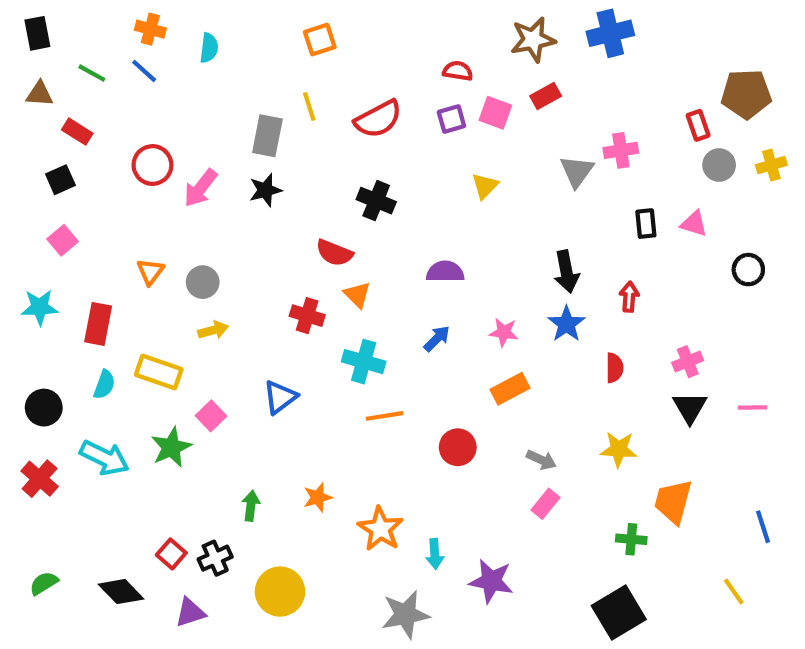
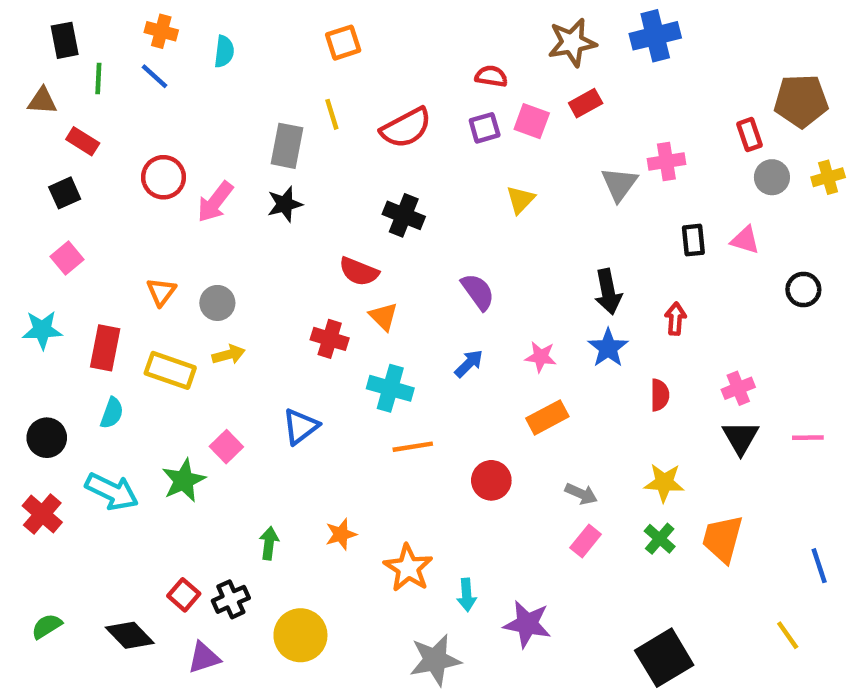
black rectangle: (37, 33) -> (65, 40), moved
green line: (92, 73) -> (98, 78), turned 64
purple semicircle: (445, 272) -> (478, 292), turned 54
yellow rectangle: (159, 372) -> (170, 370), moved
green cross: (631, 539) -> (660, 539), moved, turned 36

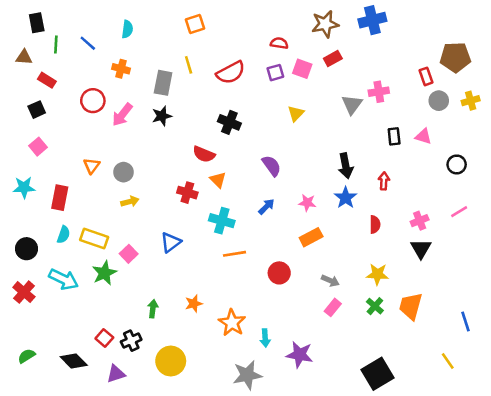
orange cross: (161, 31) -> (121, 69), moved
yellow rectangle: (170, 370) -> (94, 238), moved
pink line: (808, 438) -> (459, 212), moved, turned -30

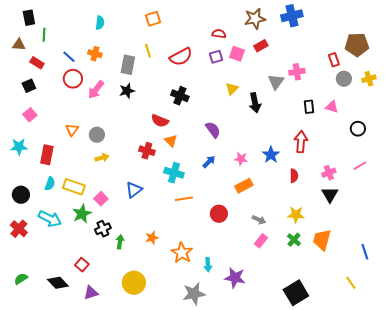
blue line: (88, 43) -> (69, 57), moved
black arrow: (346, 166) -> (255, 103), moved
red arrow: (384, 181) -> (301, 142), size x1.5
black cross: (131, 341) -> (103, 229), moved

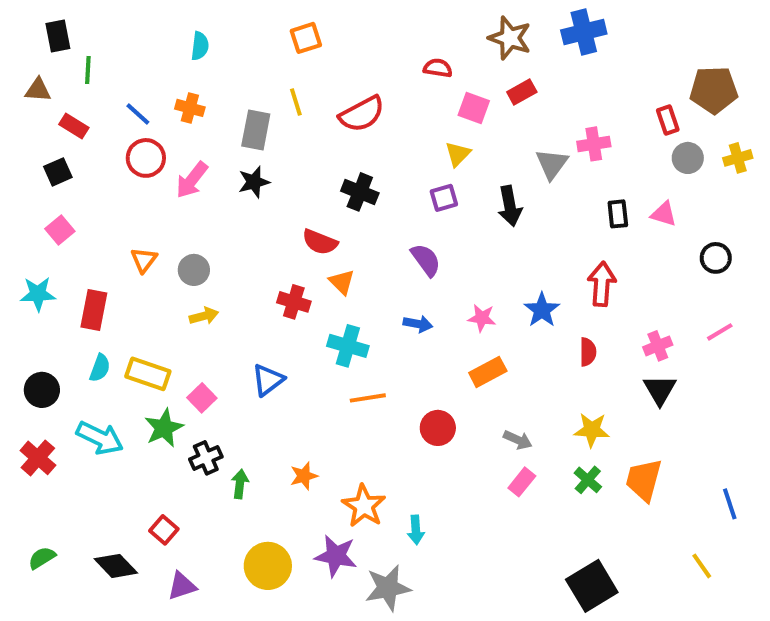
brown star: (255, 19) -> (510, 38), turned 30
purple square: (216, 57) -> (444, 198), moved
yellow triangle: (232, 89) -> (458, 154), moved
blue arrow: (209, 162) -> (418, 324), turned 56
purple star: (235, 278) -> (336, 556), moved

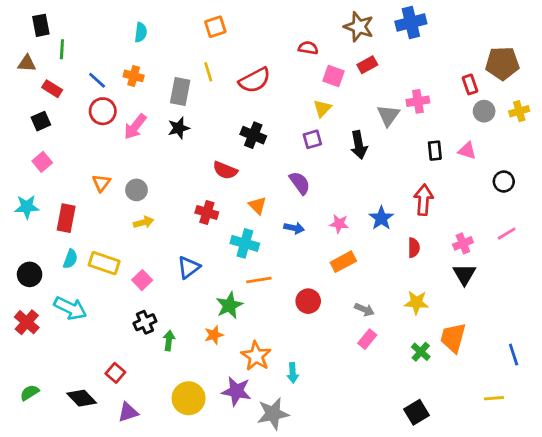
orange triangle: (342, 282) -> (258, 205), moved
green star: (164, 428) -> (229, 305), moved
green cross: (588, 480) -> (421, 352), moved
yellow line: (702, 566) -> (494, 398), turned -60
black square: (592, 586) -> (417, 412), size x0.7

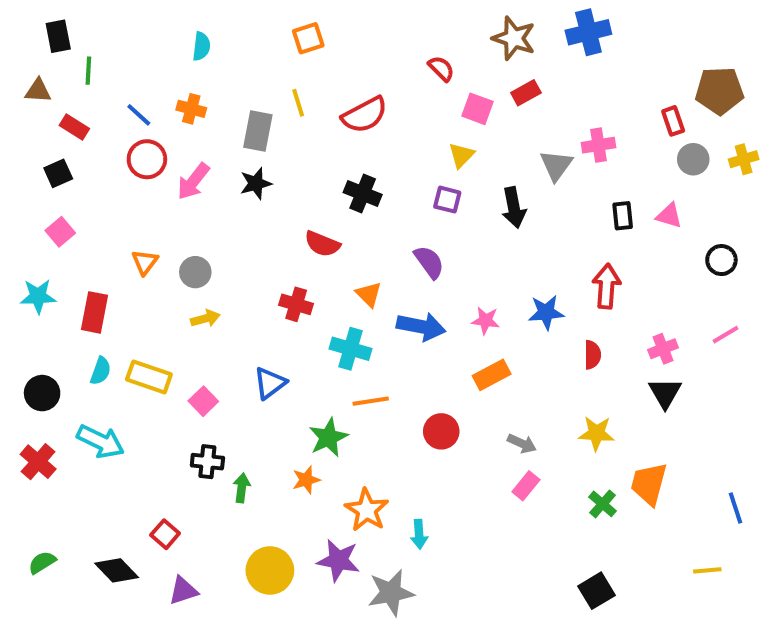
red semicircle: (308, 48) -> (441, 69), turned 36
purple square: (312, 139) -> (447, 200), turned 30
blue star: (381, 218) -> (546, 312), turned 30
blue arrow: (294, 228) -> (421, 327), size x1.6
black cross: (145, 322) -> (207, 462), turned 30

